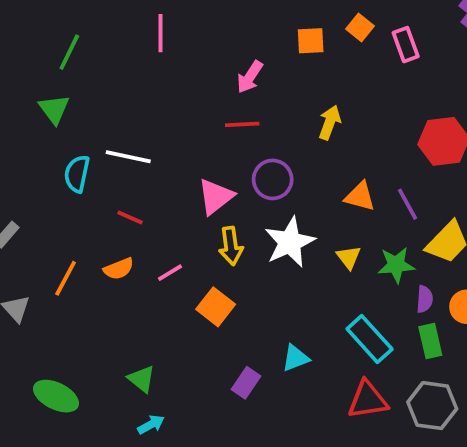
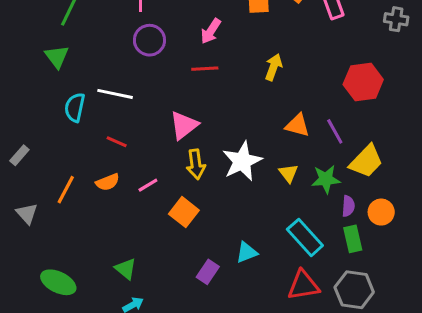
purple circle: (273, 179) -> (149, 40), moved

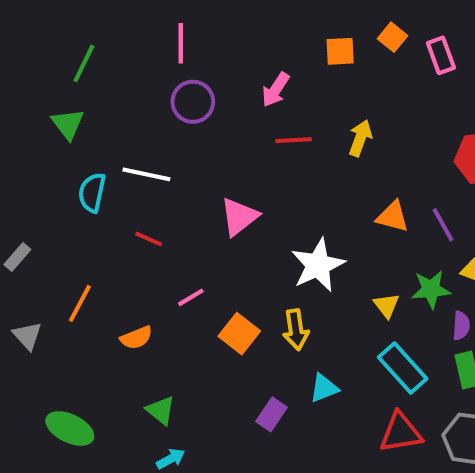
red line: (205, 69) -> (294, 140), moved
yellow arrow: (196, 164) -> (296, 330), moved
yellow triangle: (288, 173) -> (386, 305), moved
orange semicircle: (108, 182) -> (136, 338), moved

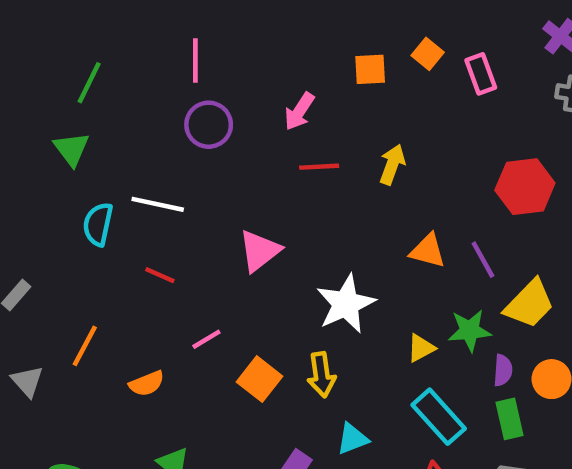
yellow triangle: (386, 305) -> (421, 348), turned 40

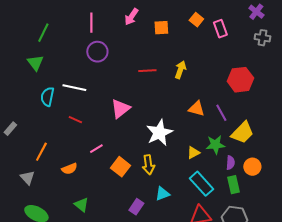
orange square: (370, 69) -> (161, 28), moved
pink arrow: (299, 111) -> (131, 17), moved
gray triangle: (27, 381) -> (27, 178), moved

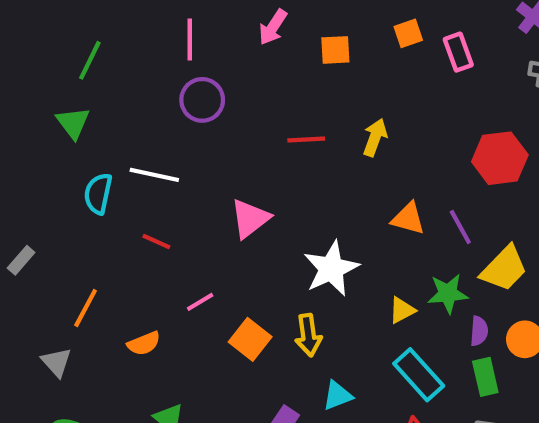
orange square: (196, 20) -> (408, 33), turned 32

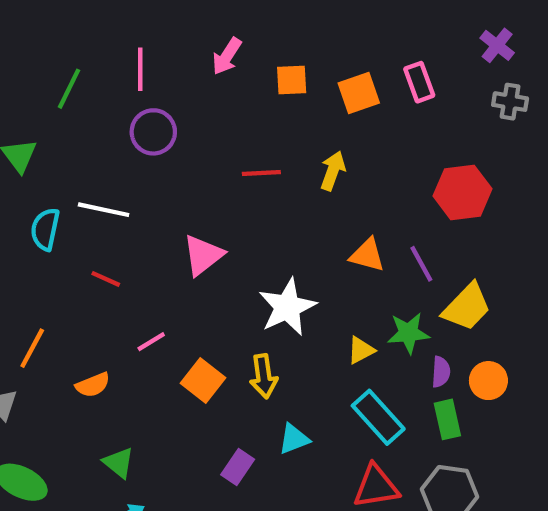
orange square: (408, 33) -> (359, 93), moved, size x1.4
green line: (90, 60) -> (69, 89), moved

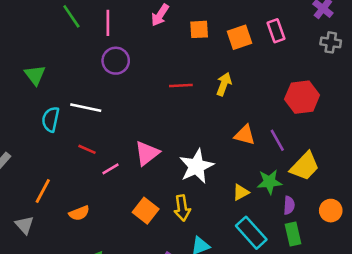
green line: (69, 89) -> (71, 16), moved, turned -60
pink triangle: (203, 255) -> (147, 153), moved
pink line: (151, 342) -> (110, 169), moved
orange circle: (488, 381) -> (331, 211), moved

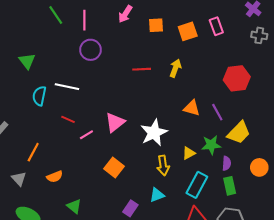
yellow arrow: (182, 208) -> (163, 165), moved
orange semicircle: (79, 213) -> (55, 177), moved
cyan rectangle: (251, 233) -> (197, 185), turned 70

